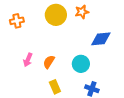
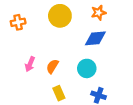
orange star: (82, 12) -> (99, 13), moved
blue diamond: (101, 39) -> (95, 38), moved

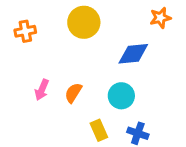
orange star: (99, 13) -> (160, 18), moved
yellow rectangle: (59, 93) -> (99, 130), moved

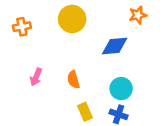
orange semicircle: (73, 93) -> (73, 80), moved, turned -48
cyan circle: (121, 96) -> (121, 89), moved

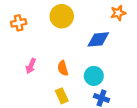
cyan circle: (121, 89) -> (94, 76), moved
yellow rectangle: (85, 112) -> (62, 96), moved

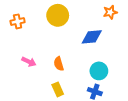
pink arrow: (31, 66) -> (29, 62), turned -88
cyan circle: (94, 76) -> (99, 71), moved

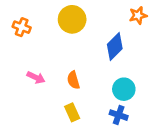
orange cross: (18, 21) -> (22, 27), turned 32
blue diamond: (92, 37) -> (115, 46), turned -40

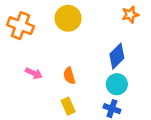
orange cross: (22, 27) -> (20, 26), size x1.5
blue diamond: (115, 46) -> (117, 56), moved

